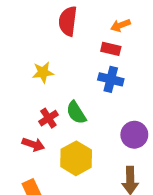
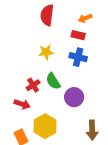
yellow star: (43, 72) -> (46, 52), moved
purple circle: (134, 135) -> (74, 97), moved
yellow hexagon: (76, 158) -> (45, 126), moved

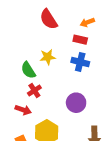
red semicircle: (47, 15) -> (49, 19), turned -40
green semicircle: (53, 81) -> (28, 70), moved

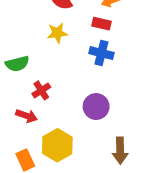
yellow star: (48, 57) -> (57, 33), moved
green semicircle: (28, 70) -> (17, 64), moved, turned -72

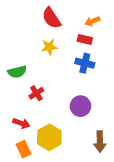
red arrow: (27, 116) -> (21, 123), moved

